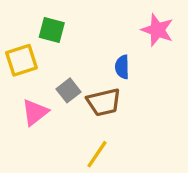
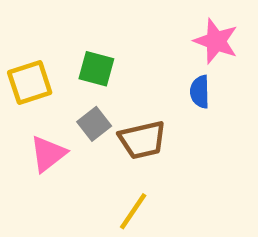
green square: (52, 30) -> (96, 69), moved
blue semicircle: (122, 67) -> (200, 92), moved

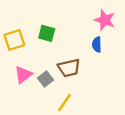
gray square: (94, 124) -> (46, 79), moved

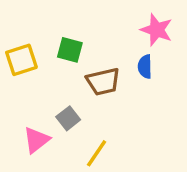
brown trapezoid: (69, 68) -> (103, 82), moved
pink triangle: (23, 75) -> (36, 140), moved

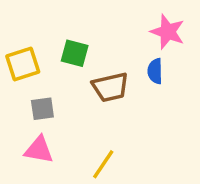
gray square: (68, 118) -> (42, 109), moved, turned 30
pink triangle: (36, 140) -> (39, 150), turned 48

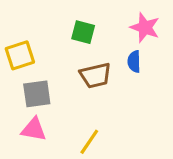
green square: (75, 53) -> (83, 32), moved
gray square: (42, 109) -> (37, 94), size x1.4

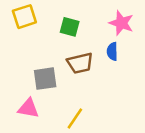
yellow square: (20, 55) -> (24, 17), moved
gray square: (37, 94) -> (45, 79), moved

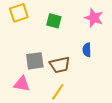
blue semicircle: (112, 51) -> (87, 50), moved
brown trapezoid: (80, 63) -> (60, 65), moved

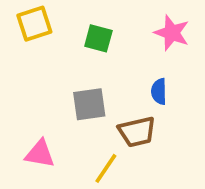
gray square: (35, 61) -> (89, 104), moved
brown trapezoid: (60, 65) -> (137, 132), moved

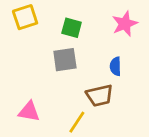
pink star: (172, 33) -> (125, 24), turned 30
gray square: (89, 104) -> (65, 60), moved

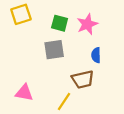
pink star: (125, 24) -> (87, 24), moved

